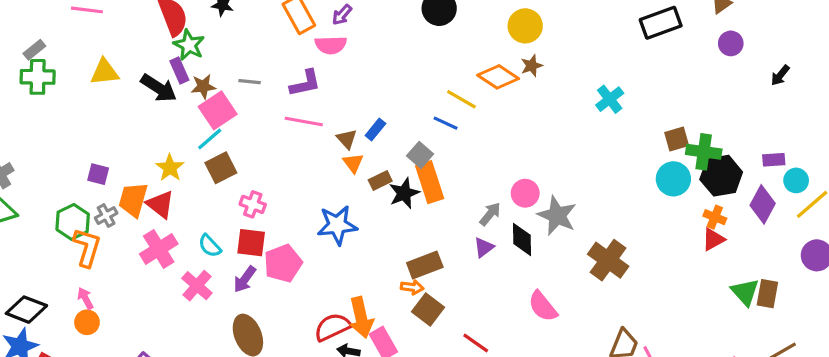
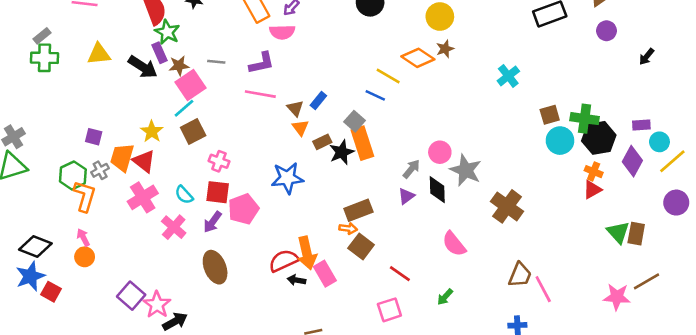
brown square: (677, 139) -> (550, 115), moved

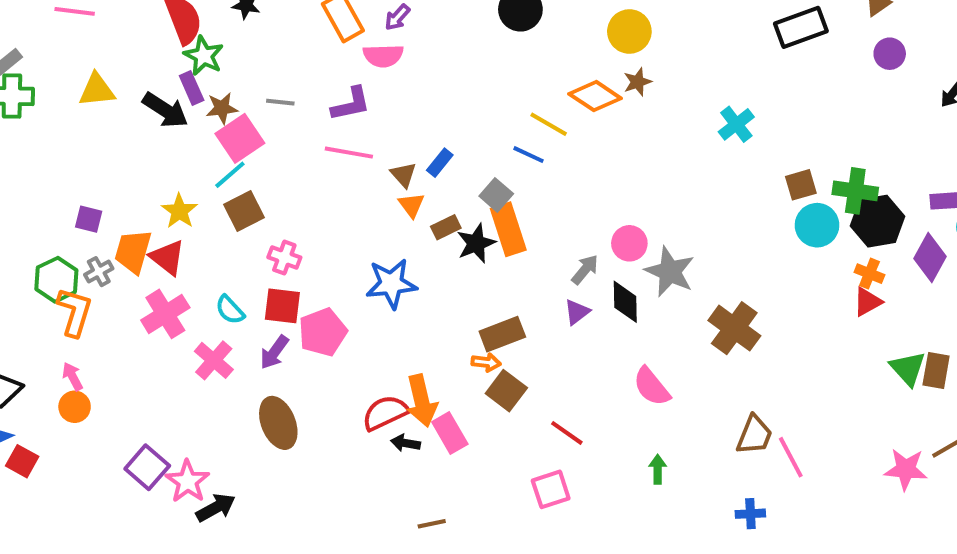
green arrow: (445, 297) -> (658, 469), moved, turned 138

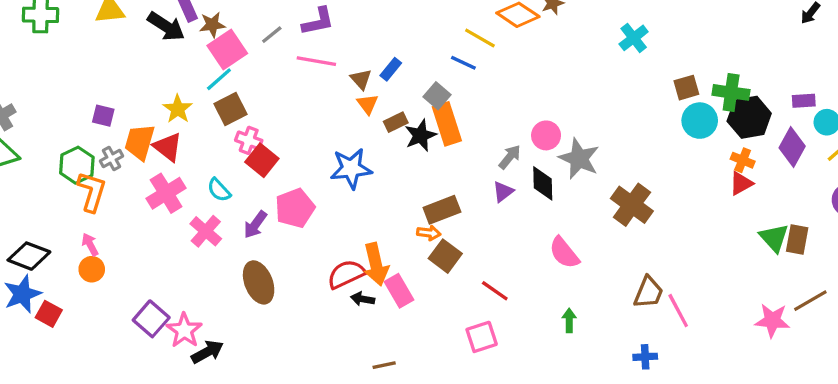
gray line: (280, 102) -> (272, 35), moved, turned -45
pink cross: (284, 257) -> (249, 140), moved
red square: (282, 306) -> (262, 160), moved, turned 32

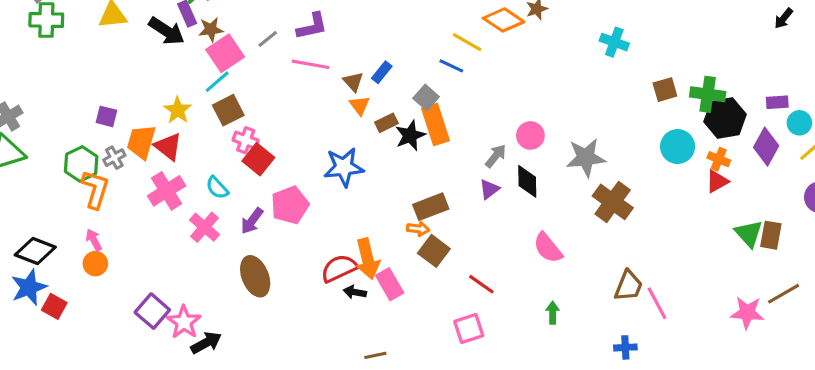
cyan cross: (634, 38) -> (614, 42), turned -32
cyan circle: (700, 121) -> (678, 147), moved
gray star: (579, 159) -> (586, 158), moved, turned -30

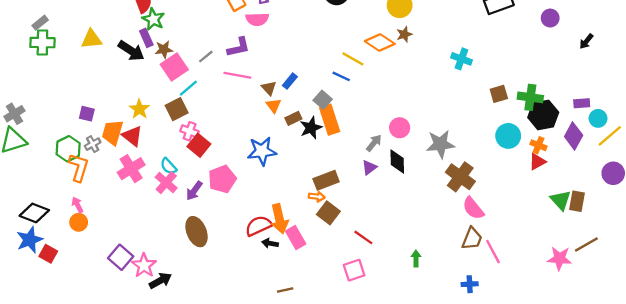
cyan line: (217, 82) -> (188, 88), moved
pink cross: (205, 227) -> (166, 183), moved
pink semicircle: (548, 248) -> (473, 208), moved

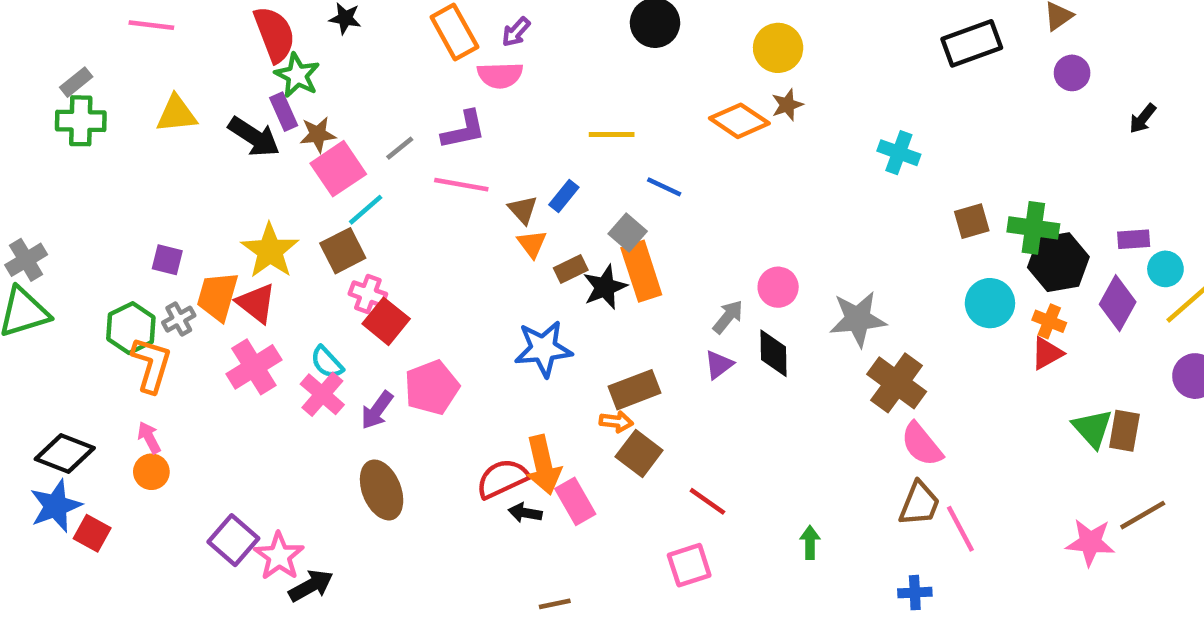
yellow line: (353, 59) -> (612, 134), moved, turned -30
yellow star: (139, 109) -> (270, 251), size x1.4
blue star: (262, 151) -> (543, 349), moved

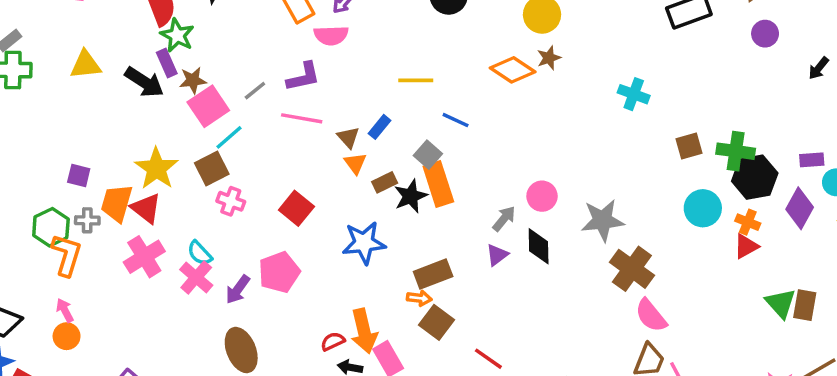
gray cross: (179, 319) -> (87, 220), turned 30
red square: (386, 321) -> (296, 208), moved
red semicircle: (502, 479) -> (333, 341), size x0.6

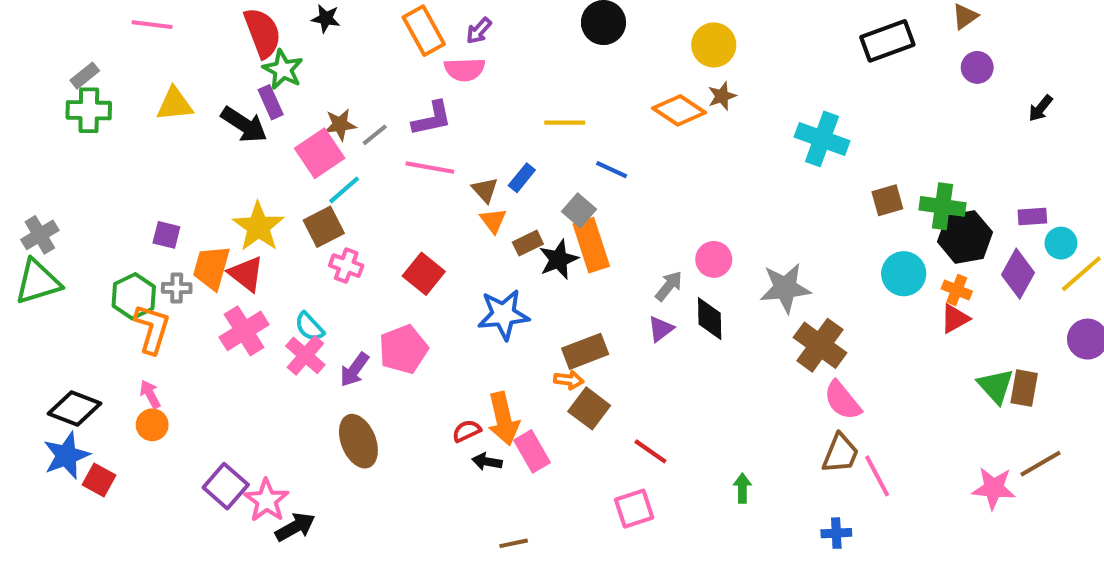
brown star: (193, 80) -> (340, 125), moved
cyan cross: (634, 94) -> (822, 139), size x1.4

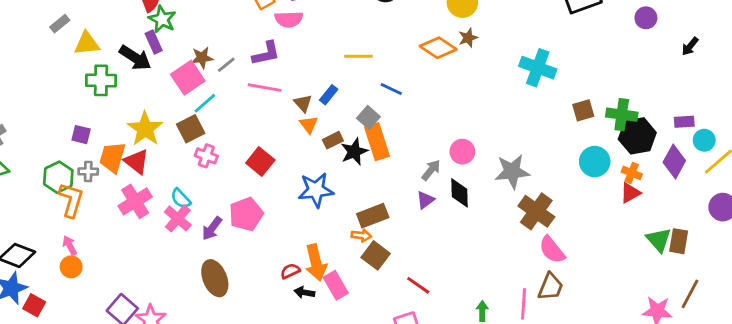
gray rectangle: (85, 76) -> (60, 24), moved
green cross: (89, 110) -> (101, 80), moved
brown line: (1041, 464) -> (690, 294), turned -32
pink line: (877, 476) -> (524, 304), moved, turned 32

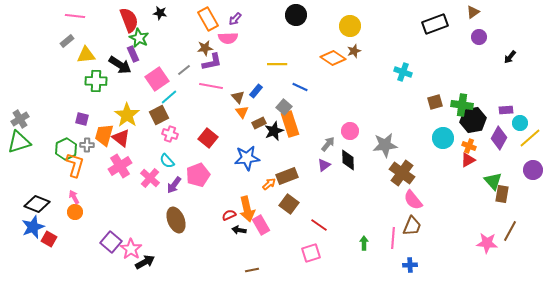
brown star: (202, 58) -> (205, 48), moved
cyan cross: (538, 68) -> (403, 72), size x0.7
cyan semicircle: (181, 199) -> (167, 161), moved
orange arrow: (361, 236) -> (269, 184), moved, turned -48
green triangle: (659, 240) -> (493, 181), moved

